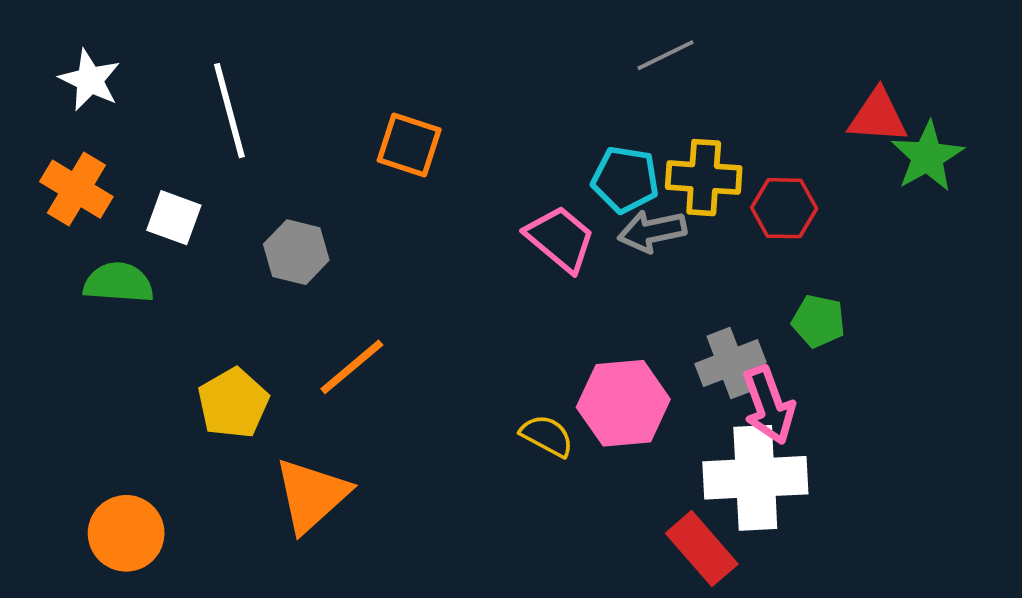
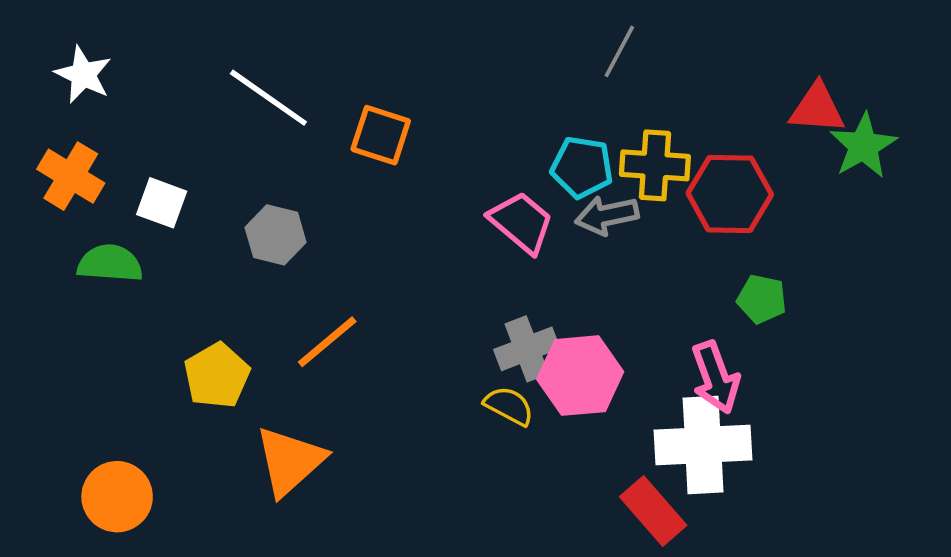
gray line: (665, 55) -> (619, 51), turned -36
white line: (229, 111) -> (268, 98), moved, turned -40
red hexagon: (784, 208) -> (730, 194), size x1.4
gray cross: (730, 363) -> (527, 349), moved

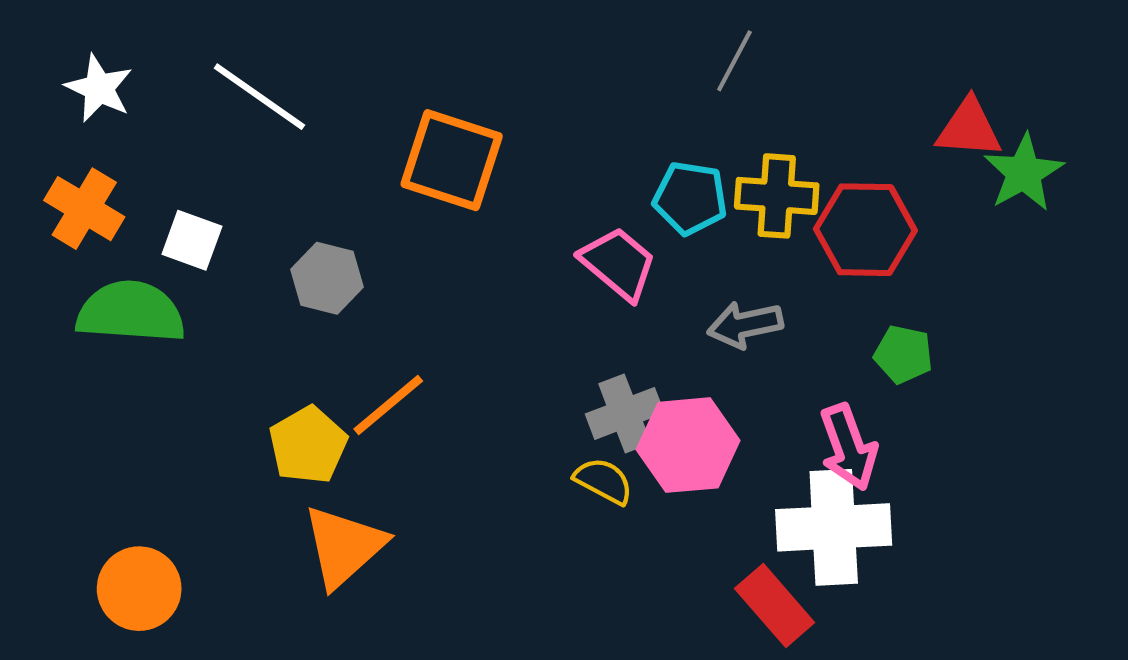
white line: (268, 98) -> (259, 97), moved
orange square: (381, 135) -> (452, 160), size x1.4
gray arrow: (607, 215) -> (745, 325), moved
green semicircle: (110, 263) -> (131, 312), size x1.4
yellow pentagon: (217, 376) -> (308, 445), moved

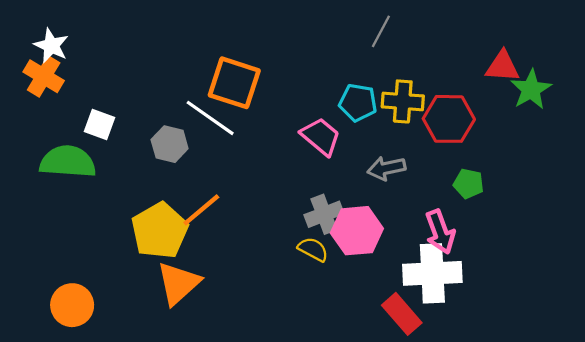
white line: (259, 97) -> (210, 118), moved
orange cross: (84, 209) -> (44, 76), moved
yellow pentagon: (308, 445) -> (160, 231), size x1.4

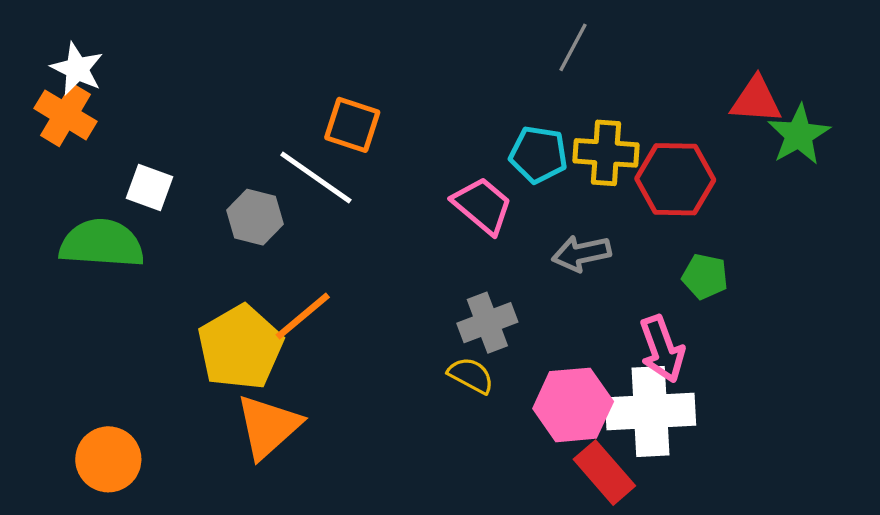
orange square: (234, 83) -> (352, 125), size x0.7
pink hexagon: (357, 231) -> (573, 405), moved

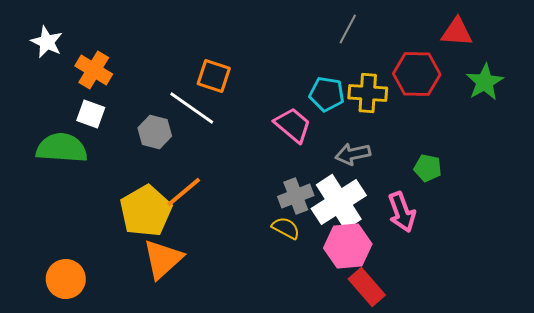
red triangle: (756, 100) -> (457, 32), moved
orange cross: (66, 115) -> (94, 70), moved
red hexagon: (675, 179) -> (417, 74), moved
white cross: (651, 412) -> (339, 202), moved, turned -30

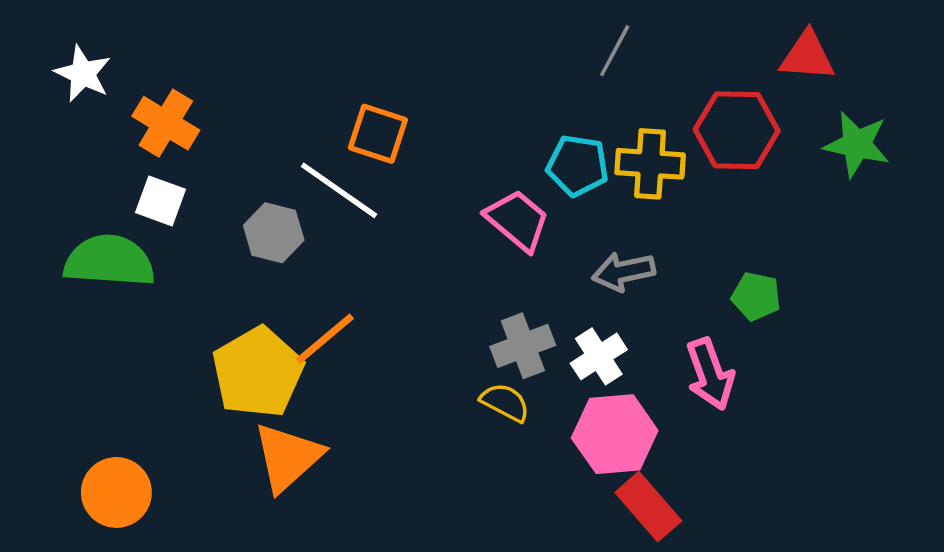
green star: (485, 82) -> (857, 144), turned -30
white cross: (339, 202) -> (599, 356), size x0.6

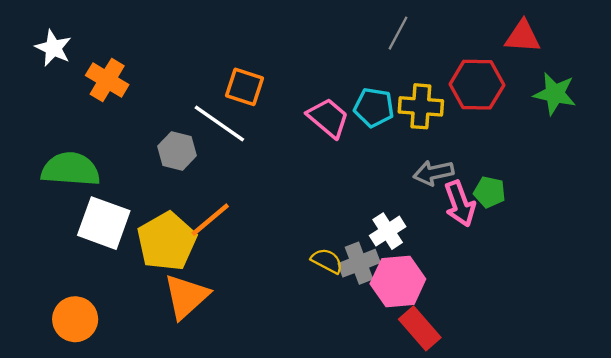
white square: (161, 201) -> (104, 223), moved, size x1.6
pink trapezoid: (518, 220) -> (328, 118), moved
gray arrow: (624, 272) -> (433, 173), moved
gray cross: (523, 346) -> (359, 263), moved
pink arrow: (710, 374) -> (460, 204), moved

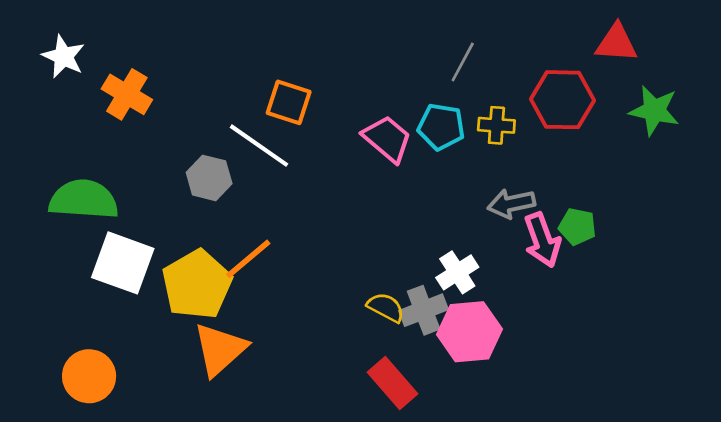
gray line: (398, 33) -> (463, 62), moved
yellow cross: (421, 106) -> (496, 125), size x0.7
red rectangle: (420, 328) -> (393, 383), moved

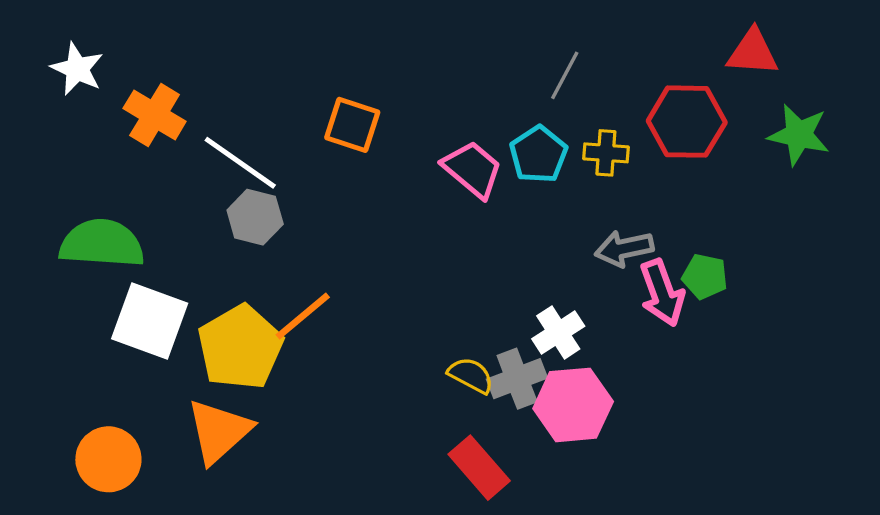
cyan pentagon: (441, 127) -> (538, 155), turned 30
white line: (259, 146) -> (240, 163), moved
orange triangle: (220, 349) -> (219, 431), moved

